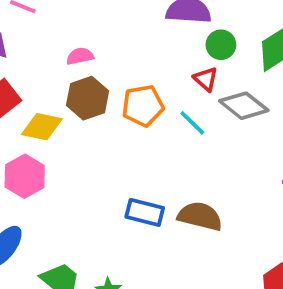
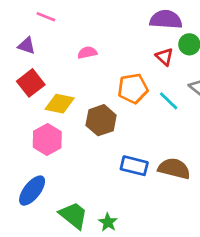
red triangle: (206, 79) -> (165, 57), moved
brown hexagon: (88, 98) -> (101, 120), moved

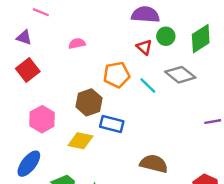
yellow diamond: (60, 104) -> (81, 141), moved
blue rectangle: (134, 166) -> (112, 124), moved
brown semicircle: (174, 168) -> (154, 164), moved

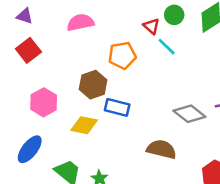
pink semicircle: (77, 43) -> (80, 22), size x1.5
gray diamond: (180, 75) -> (189, 114), moved
cyan line: (148, 86) -> (167, 47), moved

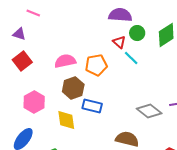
pink semicircle: (80, 22) -> (65, 61), moved
yellow diamond: (84, 125) -> (66, 120), turned 70

